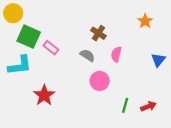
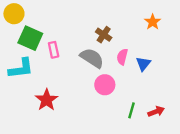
pink rectangle: (51, 48) -> (54, 50), turned 40
gray semicircle: (87, 55) -> (92, 58), size x1.5
blue triangle: (158, 60) -> (143, 64), moved

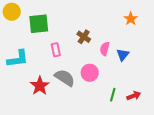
brown cross: (104, 35) -> (84, 37), moved
green square: (30, 38) -> (39, 24), moved, turned -30
pink rectangle: (54, 50) -> (56, 50), moved
gray semicircle: (92, 58) -> (65, 78), moved

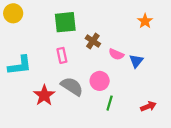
green square: (39, 24) -> (65, 22), moved
pink semicircle: (105, 49) -> (116, 54), turned -80
green line: (113, 95) -> (110, 103), moved

